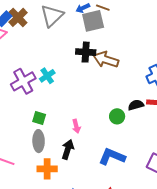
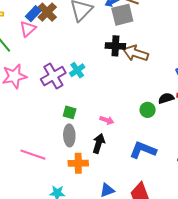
pink arrow: (76, 126) -> (107, 120), turned -56

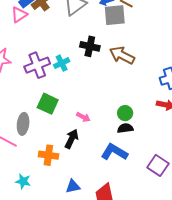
black cross: (115, 46) -> (90, 46), moved
black semicircle: (166, 98) -> (125, 128), moved
green square: (70, 112) -> (48, 104), size x1.5
gray ellipse: (69, 135) -> (23, 124), moved

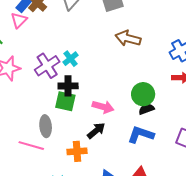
black cross: (90, 46) -> (68, 86), moved
green circle: (125, 113) -> (143, 94), size x1.5
pink arrow: (83, 117) -> (103, 107), size x1.5
black arrow: (72, 139) -> (96, 131), turned 36

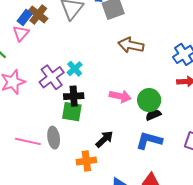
pink arrow: (103, 107) -> (120, 96), moved
pink line: (31, 146) -> (28, 141), moved

